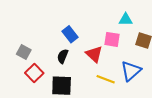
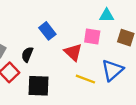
black semicircle: (63, 56) -> (27, 54), moved

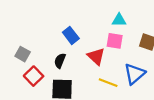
cyan triangle: (107, 15) -> (119, 20), moved
black semicircle: (27, 54) -> (60, 61), moved

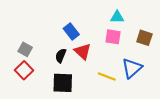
red triangle: (96, 56) -> (83, 51), moved
red square: (34, 76) -> (24, 70), moved

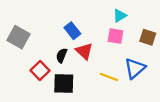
cyan triangle: (117, 17) -> (120, 16), turned -32
gray square: (25, 49) -> (19, 37), moved, size x1.5
red square: (24, 70) -> (40, 71), moved

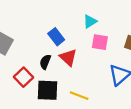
cyan triangle: (120, 16) -> (90, 21), moved
yellow line: (109, 77) -> (79, 96), moved

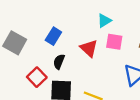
blue rectangle: (56, 37) -> (53, 36), moved, turned 70
red triangle: (68, 57) -> (89, 48), moved

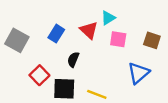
red triangle: (89, 48) -> (89, 30), moved
black semicircle: (59, 62) -> (73, 59), moved

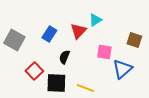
red triangle: (89, 30) -> (78, 31), turned 30
pink square: (118, 39) -> (104, 52), moved

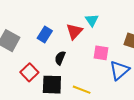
cyan triangle: (95, 20) -> (92, 20), turned -32

